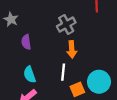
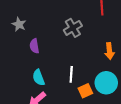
orange arrow: (72, 49) -> (109, 51), moved

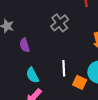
orange square: (85, 91) -> (80, 82), turned -32

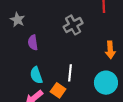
orange square: (80, 82) -> (58, 90), moved

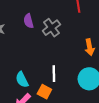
purple semicircle: (33, 43) -> (29, 21), moved

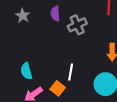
cyan semicircle: (22, 80) -> (26, 71), moved

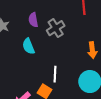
cyan semicircle: (26, 71) -> (28, 46), moved

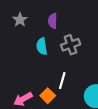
gray cross: (56, 28) -> (71, 45), moved

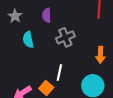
cyan semicircle: (42, 46) -> (28, 40), moved

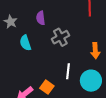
white line: (59, 73) -> (68, 71), moved

